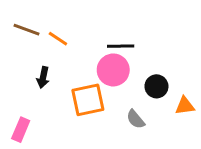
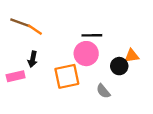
orange line: (58, 39) -> (35, 30), moved
orange triangle: (185, 106) -> (132, 56), moved
pink rectangle: (21, 130) -> (16, 76), moved, turned 54

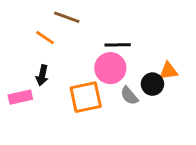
brown line: (20, 23) -> (67, 17), moved
gray semicircle: (103, 91) -> (129, 96), moved

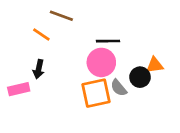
orange square: (86, 97) -> (96, 93), moved

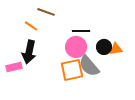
black arrow: (39, 69) -> (29, 52), size x1.6
black circle: (140, 77) -> (104, 47), moved
gray semicircle: (119, 88) -> (89, 66), size x1.6

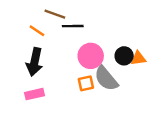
black line: (81, 31) -> (73, 26), moved
pink rectangle: (14, 67) -> (35, 94), moved
orange square: (72, 70) -> (86, 83), size x0.6

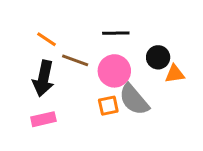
brown line: (55, 14) -> (75, 60), moved
black line: (73, 26) -> (116, 33), moved
black circle: (124, 56) -> (158, 57), moved

